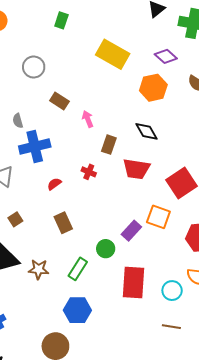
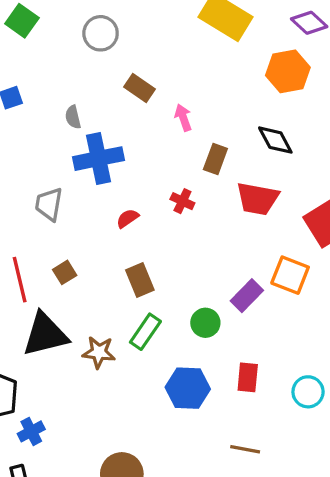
green rectangle: (78, 269) -> (145, 332), moved
red rectangle: (134, 283) -> (248, 377), size x0.6
blue hexagon: (77, 310) -> (188, 388), moved
brown line: (171, 327) -> (245, 449), moved

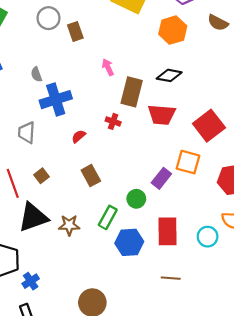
brown rectangle: (140, 88) -> (75, 31), moved, turned 42
black diamond: (275, 140) -> (169, 75), turned -45
brown rectangle: (215, 159) -> (132, 92), size x1.5
green rectangle: (145, 332) -> (108, 217), moved
red rectangle: (248, 377) -> (167, 231), size x1.5

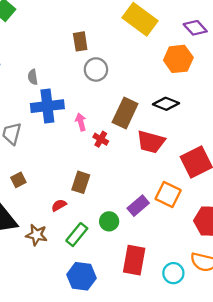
gray circle: (48, 18) -> (96, 69), moved
pink arrow: (108, 67) -> (81, 122), moved
red semicircle: (79, 136) -> (59, 205), moved
brown rectangle: (91, 176) -> (81, 182), moved, turned 36
blue hexagon: (129, 242) -> (82, 276), moved

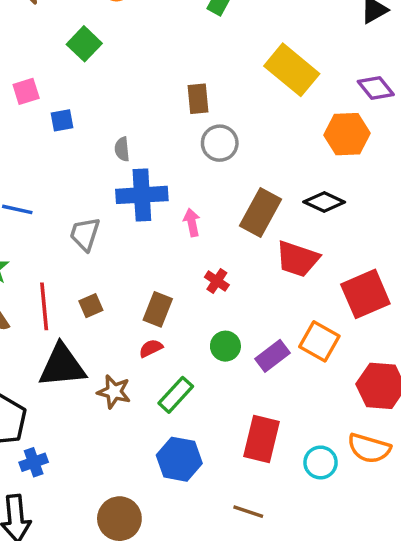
red cross: (101, 139) -> (217, 281), moved
brown rectangle: (81, 182) -> (158, 309), moved
green circle: (109, 221) -> (225, 346), moved

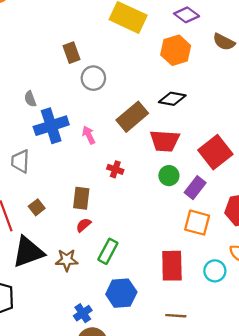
brown rectangle: (261, 213) -> (132, 117), turned 36
orange square: (319, 341) -> (197, 223), moved
green circle: (225, 346) -> (169, 176), moved
purple rectangle: (273, 356) -> (195, 188), moved
blue cross: (34, 462) -> (83, 313), moved

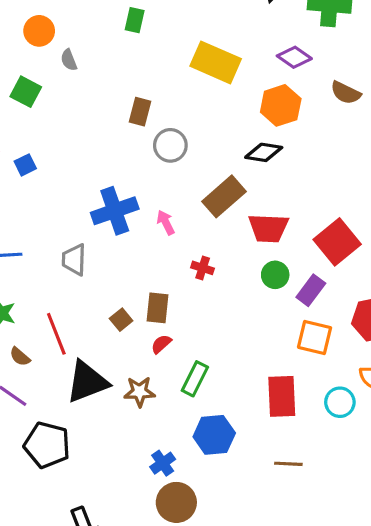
brown rectangle: (71, 53) -> (140, 112), turned 36
gray semicircle: (30, 99) -> (69, 60), moved
black diamond: (172, 99) -> (264, 152), moved
brown square: (37, 207) -> (121, 320), moved

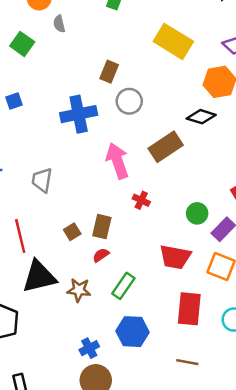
blue cross: (115, 211) -> (79, 114), moved
pink arrow: (166, 222) -> (117, 161), size x1.8
red trapezoid: (268, 228) -> (175, 257), moved

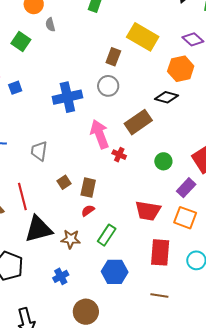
brown rectangle: (109, 72) -> (113, 57), moved
red cross: (141, 200) -> (119, 155), moved
green circle: (197, 213) -> (163, 161), moved
brown square: (72, 232) -> (64, 182), moved
blue cross: (89, 348) -> (61, 276), moved

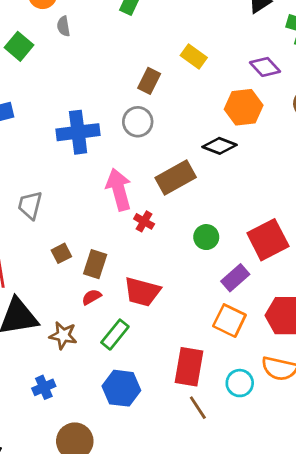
yellow rectangle: (143, 37) -> (194, 56), size x0.6
red trapezoid: (148, 211) -> (142, 292), moved
brown line: (159, 295) -> (198, 408), moved, turned 42

